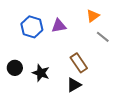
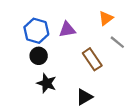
brown rectangle: (79, 63) -> (92, 59), moved
black circle: (15, 68) -> (39, 56), moved

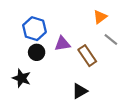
purple triangle: (67, 30) -> (62, 44), moved
black star: (47, 83) -> (22, 78), moved

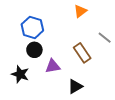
orange triangle: (100, 17) -> (80, 11), moved
purple triangle: (62, 44) -> (53, 66), moved

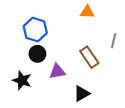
orange triangle: (80, 11) -> (87, 12), turned 40
gray line: (105, 38) -> (114, 41), turned 64

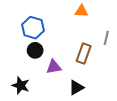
brown rectangle: (89, 57) -> (84, 53), turned 54
black star: (22, 80) -> (21, 85), moved

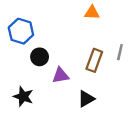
blue hexagon: (33, 28) -> (21, 31), moved
gray line: (106, 38) -> (120, 52), moved

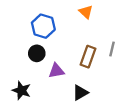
orange triangle: (92, 13) -> (86, 12), turned 40
blue hexagon: (21, 31) -> (43, 26), moved

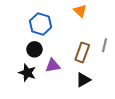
black star: (21, 90) -> (27, 73), moved
black triangle: (80, 93) -> (83, 80), moved

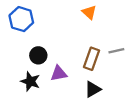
blue hexagon: (41, 24) -> (21, 19), moved
gray line: (104, 45) -> (116, 51), turned 64

